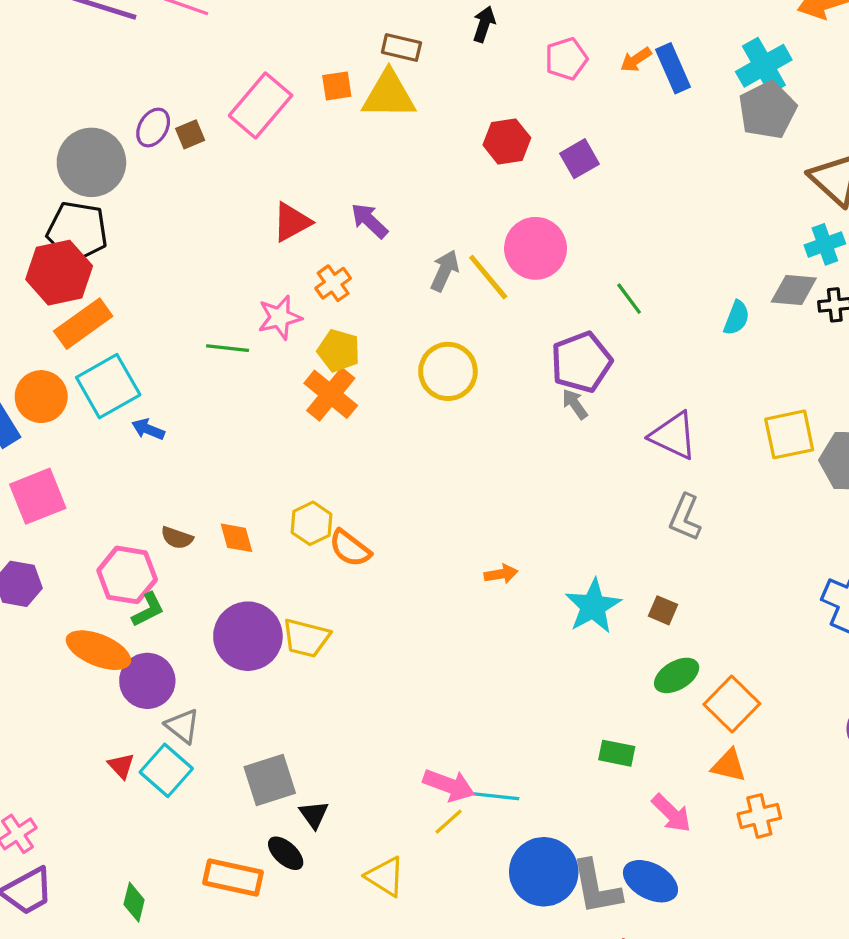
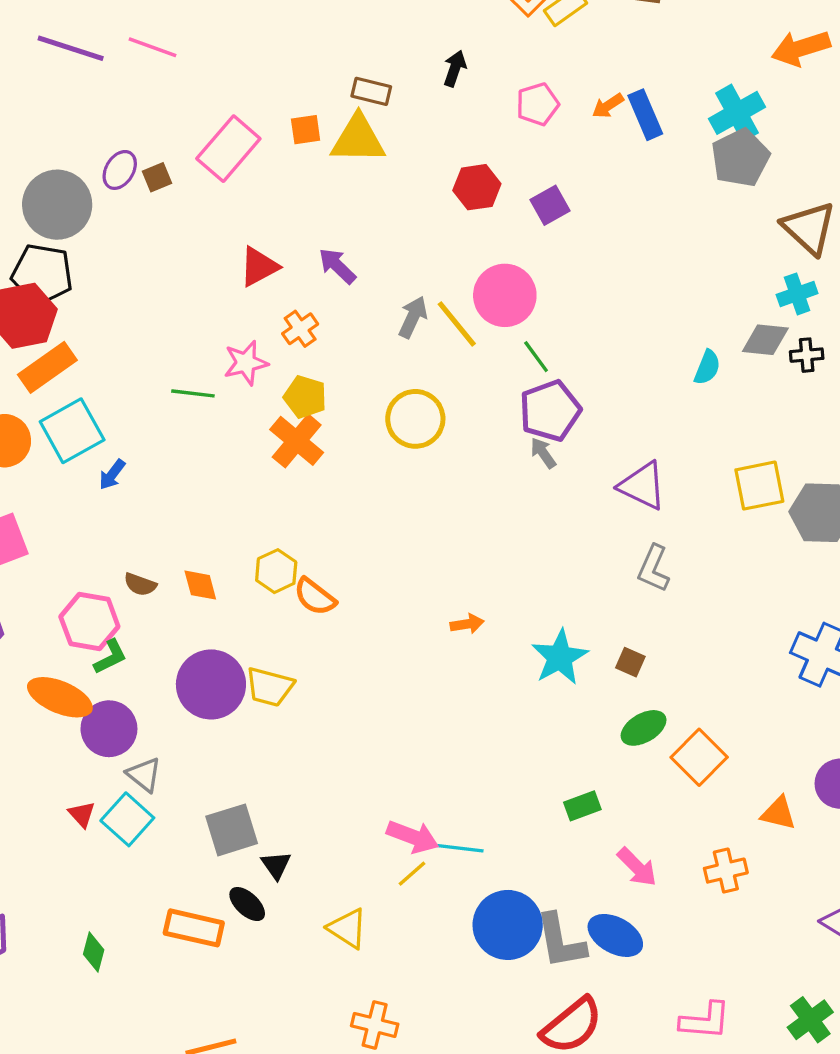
green line: (629, 299) -> (536, 357), moved
blue arrow: (148, 429) -> (112, 475), turned -76
green rectangle: (617, 753) -> (582, 806), turned -32
orange triangle: (729, 766) -> (778, 813), moved

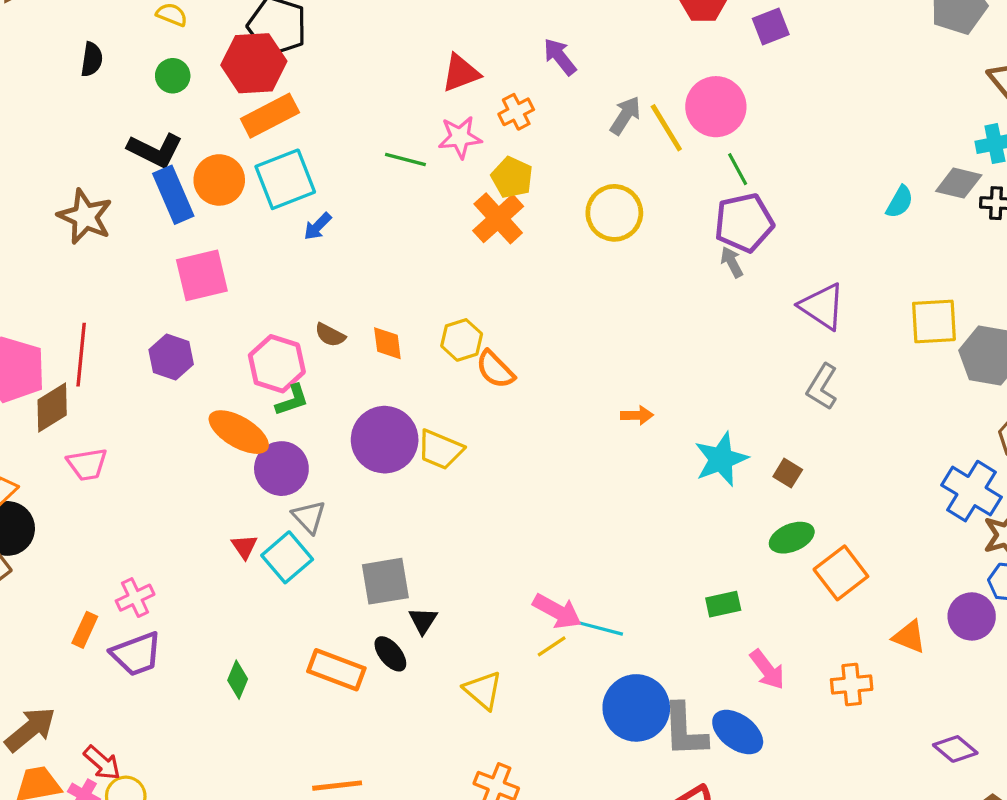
red triangle: (259, 267) -> (461, 73), moved

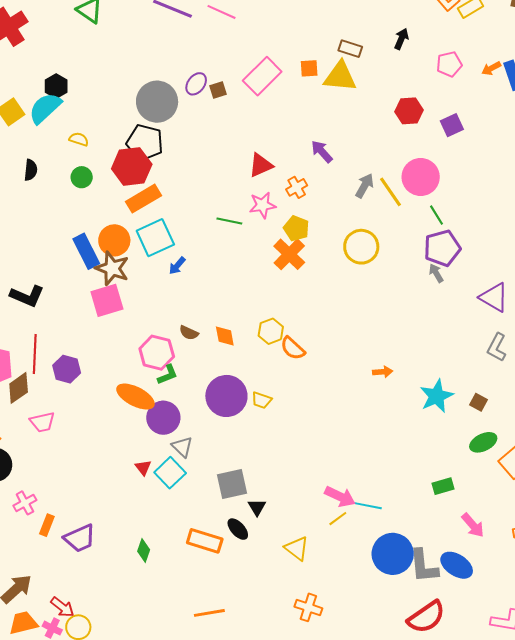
black L-shape: (155, 150) -> (27, 296), moved
brown star: (85, 217) -> (112, 268), moved
purple hexagon: (171, 357) -> (67, 369), moved
yellow trapezoid: (440, 450) -> (261, 400), size x0.7
pink cross: (135, 598) -> (25, 503), moved

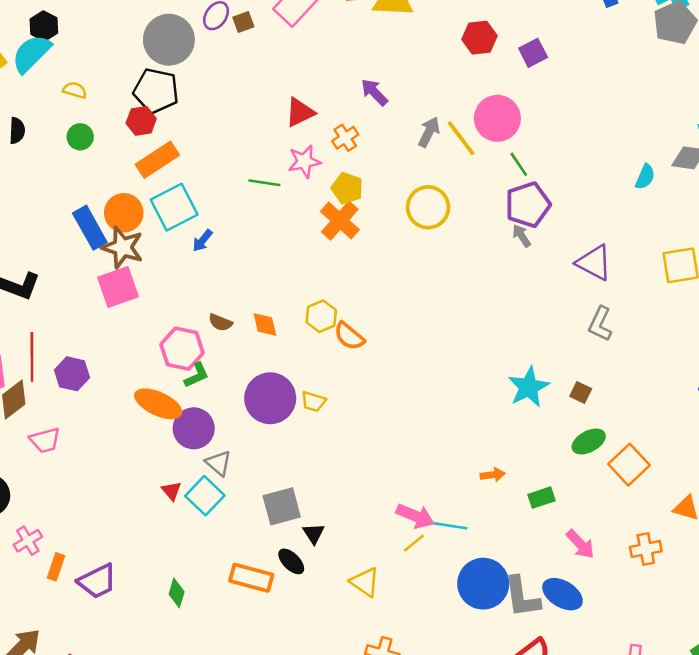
red hexagon: (132, 166) -> (141, 121), size x0.6
orange arrow: (383, 372) -> (493, 475), moved

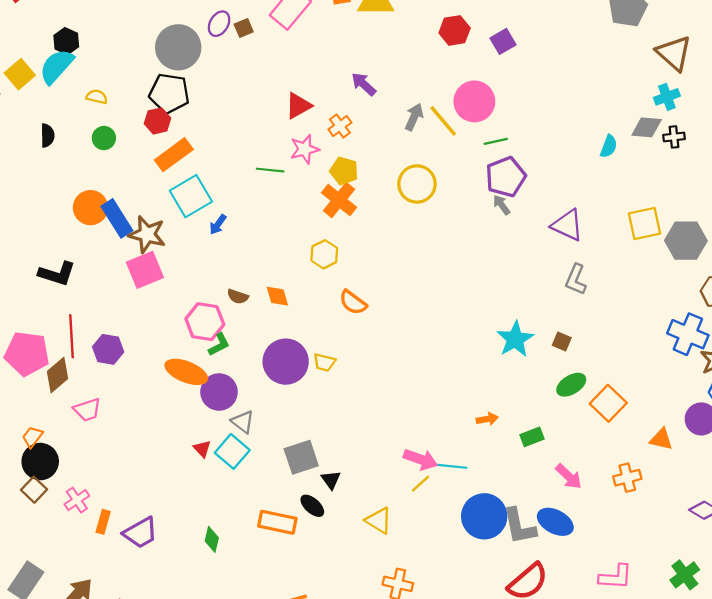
green line: (519, 164) -> (496, 141), turned -65
orange circle: (124, 213) -> (91, 208), moved
yellow hexagon: (321, 316) -> (324, 254), moved

